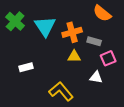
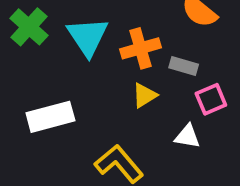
yellow triangle: (74, 56) -> (144, 95), turned -32
white rectangle: (26, 67) -> (50, 117), size x1.6

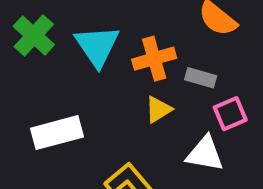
white triangle: (187, 136) -> (205, 154), size x1.4

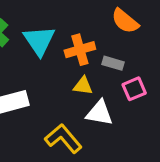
yellow triangle: (158, 109) -> (83, 86), turned 40
white triangle: (205, 154) -> (99, 113), moved

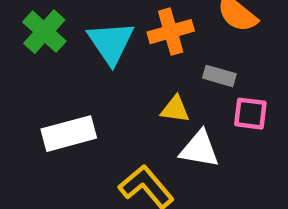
orange cross: (80, 50) -> (171, 32), moved
pink square: (134, 89) -> (250, 114), turned 30

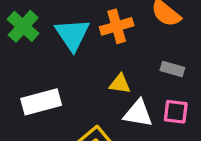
gray rectangle: (219, 76) -> (172, 69), moved
pink square: (250, 114) -> (176, 112), moved

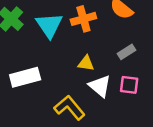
gray rectangle: (172, 69) -> (127, 52), turned -48
white triangle: (138, 113) -> (100, 86), turned 30

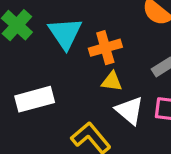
orange cross: (83, 19) -> (105, 48), moved

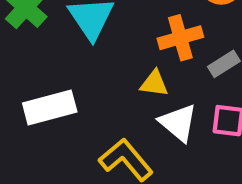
orange cross: (105, 48) -> (180, 38), moved

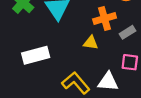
white triangle: (178, 123) -> (108, 82), moved, turned -35

